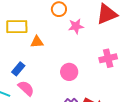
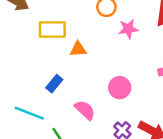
pink semicircle: (26, 88) -> (85, 110), moved

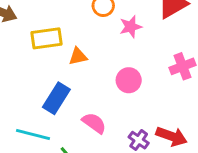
blue rectangle: (54, 84) -> (56, 98), size x1.5
pink circle: (120, 88) -> (129, 80), moved

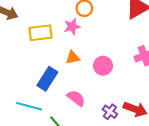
pink star: (131, 27) -> (72, 27), moved
orange triangle: (78, 56) -> (73, 57), moved

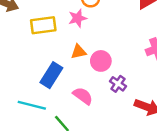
pink circle: (103, 66) -> (101, 61), moved
purple cross: (110, 112) -> (118, 84), moved

